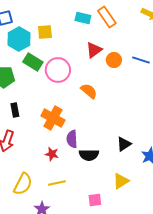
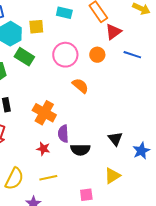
cyan rectangle: (83, 18) -> (64, 13), moved
red triangle: (94, 50) -> (113, 32), moved
orange circle: (114, 60) -> (97, 55), moved
pink circle: (58, 70) -> (65, 55), moved
black triangle: (124, 144) -> (115, 139), turned -35

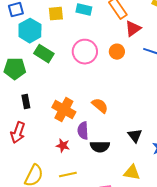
yellow square: (36, 27) -> (56, 14), moved
orange semicircle: (80, 86) -> (100, 106), moved
yellow triangle: (112, 176) -> (132, 173), turned 42

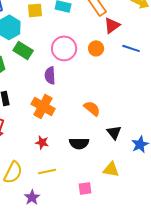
orange semicircle: (100, 106) -> (92, 108), moved
purple semicircle: (83, 131) -> (50, 75), moved

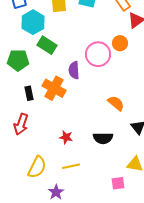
pink circle: (64, 48) -> (98, 54), moved
orange cross: (43, 106) -> (54, 88), moved
pink square: (85, 188) -> (118, 183), moved

